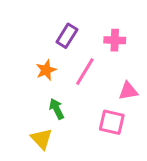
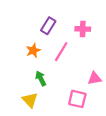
pink triangle: (128, 91) -> (95, 78), moved
pink square: (112, 122) -> (77, 99), moved

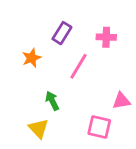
orange star: (33, 50) -> (32, 58), moved

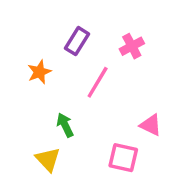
pink cross: (106, 37) -> (132, 46), turned -30
pink triangle: (121, 101) -> (151, 125), turned 36

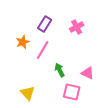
pink line: (98, 82) -> (43, 50), moved
green arrow: (65, 125) -> (60, 70), moved

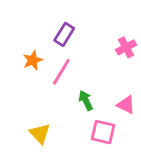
pink cross: (77, 27) -> (126, 47), moved

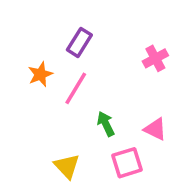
pink square: (103, 132) -> (127, 163), turned -30
yellow triangle: (40, 134) -> (67, 166), moved

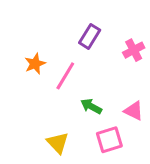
purple rectangle: (79, 42) -> (90, 36), moved
green arrow: (106, 124) -> (91, 106), turned -35

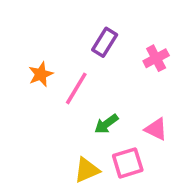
green arrow: (91, 106) -> (106, 124), turned -65
yellow triangle: (58, 143) -> (87, 170), moved, turned 50

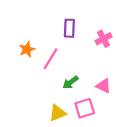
purple rectangle: (105, 42) -> (69, 28), turned -30

